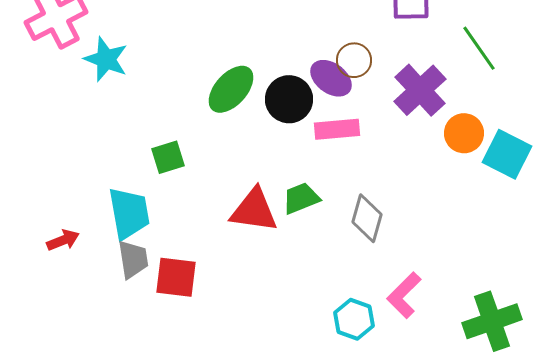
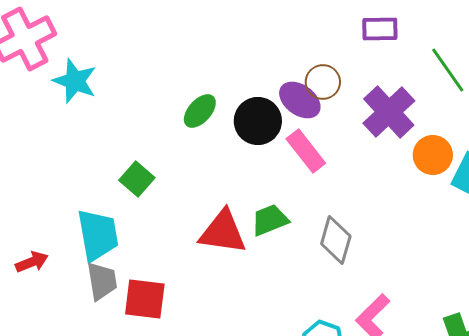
green ellipse: (231, 89) -> (200, 111), size x0.7
pink rectangle: (337, 129) -> (306, 151), turned 57
green square: (168, 157) -> (137, 179), turned -32

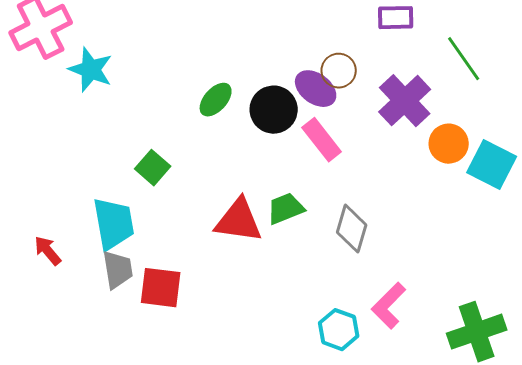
red arrow: (32, 262) -> (48, 251), turned -108

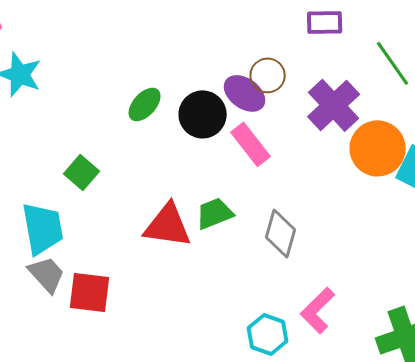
orange circle: (449, 144) -> (378, 148), size x1.4
gray trapezoid: (118, 270) -> (47, 274), turned -33

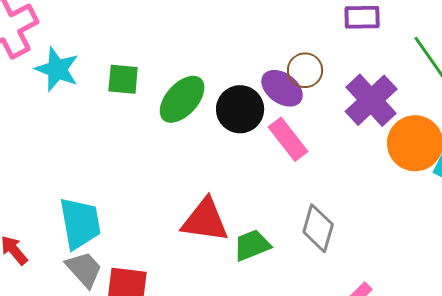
green ellipse: (145, 104) -> (182, 99), size x1.4
green square: (82, 172) -> (123, 79), moved, turned -36
green trapezoid: (215, 213) -> (252, 245), moved

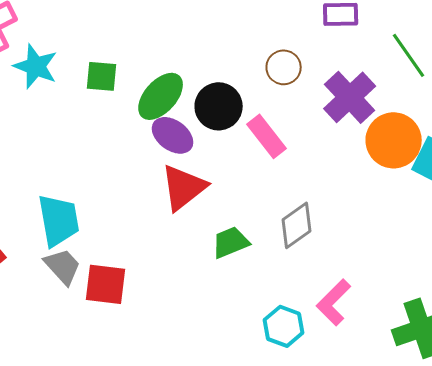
purple ellipse: (282, 88) -> (173, 135), moved
red triangle: (205, 220) -> (184, 187), moved, turned -46
gray diamond: (318, 228) -> (297, 225), turned 39

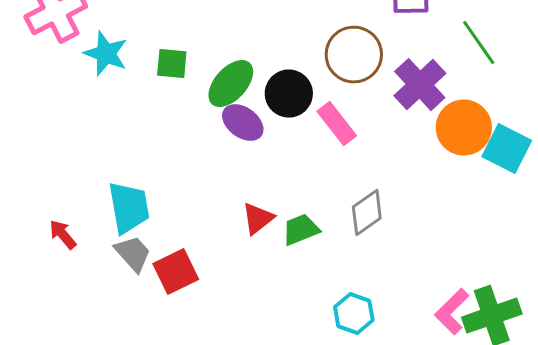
brown circle: (284, 67) -> (354, 55), size x1.6
red triangle: (184, 187) -> (258, 219), moved, size x0.7
red square: (106, 284) -> (176, 272), turned -33
pink L-shape: (334, 302) -> (452, 312), moved

